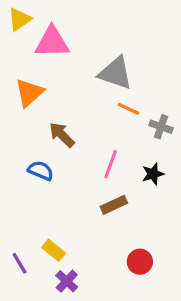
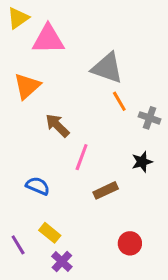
orange line: (128, 109) -> (119, 101), turned 35
pink line: (111, 164) -> (82, 157), moved
blue semicircle: (41, 171) -> (38, 186), moved

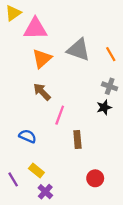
orange triangle: (27, 86) -> (42, 59), moved
orange line: (119, 101) -> (111, 54), moved
black star: (142, 162) -> (104, 107), moved
brown rectangle: (106, 190) -> (77, 140), turned -70

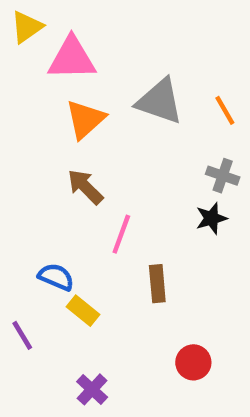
yellow rectangle: (36, 171) -> (83, 311), moved
purple line: (13, 179) -> (22, 335), moved

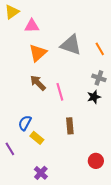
pink triangle: (72, 59) -> (32, 26), size x0.7
pink line: (121, 234) -> (60, 92), moved, turned -36
blue semicircle: (56, 277) -> (25, 123), turned -84
red circle: (193, 362) -> (96, 161), moved

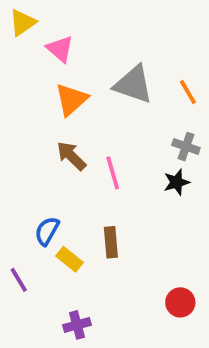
pink triangle: (32, 26) -> (60, 49), turned 42
brown rectangle: (70, 126) -> (111, 242), moved
purple cross: (41, 173) -> (77, 325), turned 32

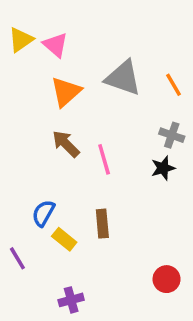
yellow triangle: (23, 23) -> (21, 40), moved

